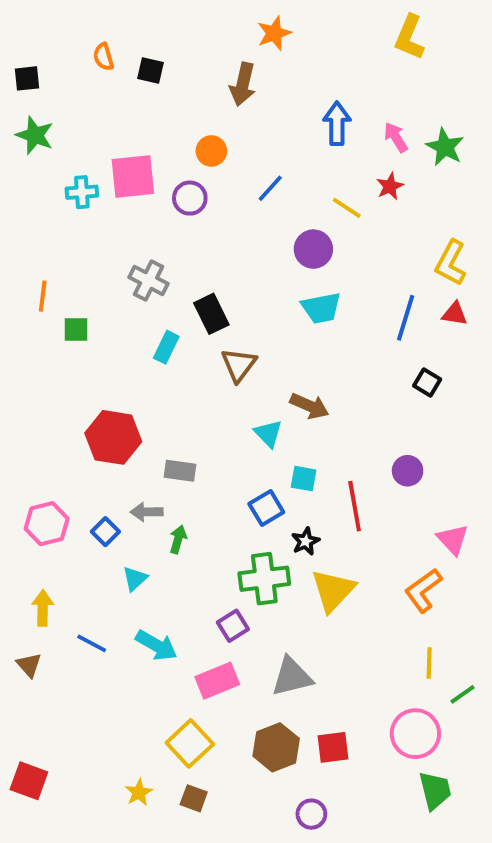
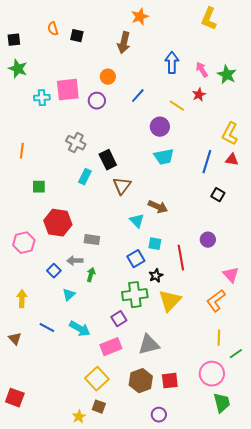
green square: (76, 329) -> (39, 187), moved
pink hexagon: (47, 524) -> (24, 243), moved
yellow arrow: (43, 608) -> (22, 299), moved
yellow star: (139, 792) -> (79, 417), moved

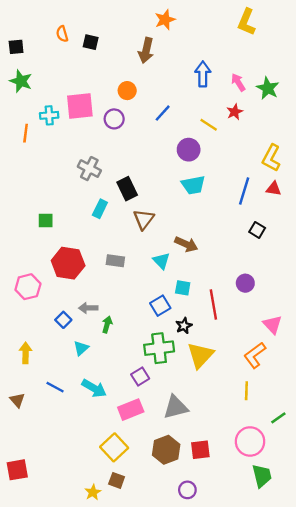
orange line: (22, 151) -> (26, 133), moved
gray rectangle: (92, 240) -> (115, 261), moved
yellow line: (219, 338) -> (246, 391), moved
red square: (15, 398) -> (17, 470), turned -30

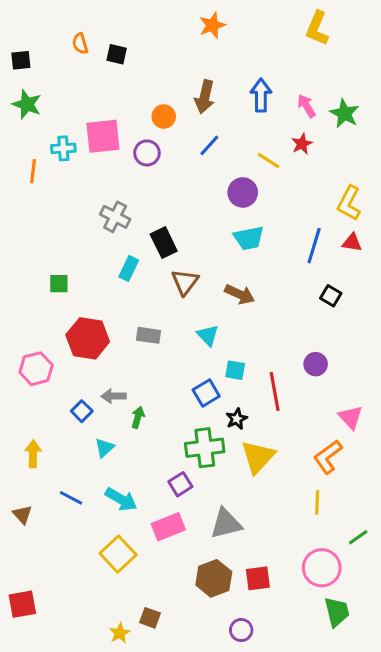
brown arrow: (146, 50) -> (205, 97), moved
brown arrow: (186, 244) -> (240, 294), moved
yellow square: (114, 447) -> (118, 554), moved

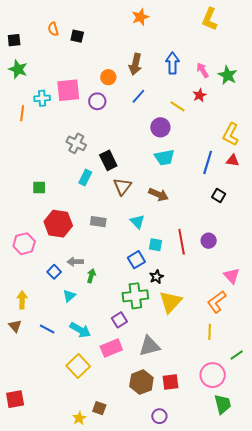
red line: (275, 391) -> (182, 242), moved
brown triangle: (22, 515) -> (15, 326), moved

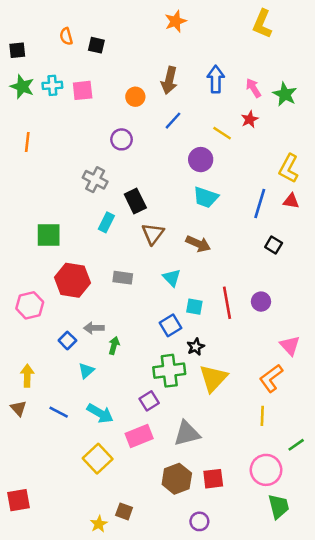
pink square: (68, 90) -> (83, 90), moved, size x0.7
cyan cross: (42, 98) -> (52, 85), moved
purple circle: (97, 101) -> (121, 139), moved
cyan trapezoid: (164, 157) -> (206, 197), turned 30
green square: (39, 188) -> (49, 235), size x1.5

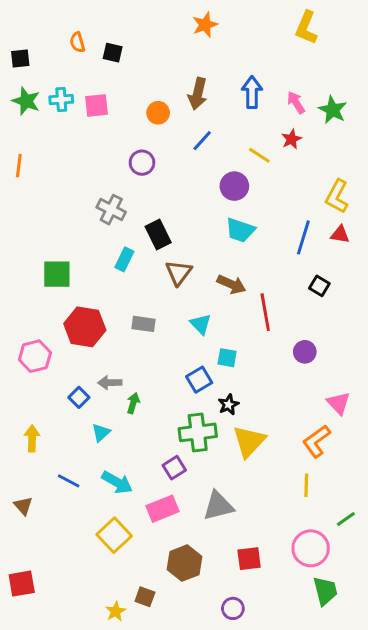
orange line: (27, 142) -> (19, 166), moved
red line: (227, 303) -> (265, 312), moved
brown triangle: (18, 408) -> (23, 506), moved
brown hexagon: (177, 479) -> (185, 563), moved

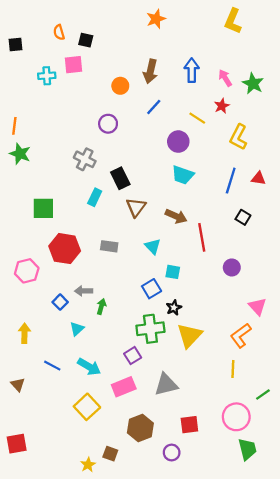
green star: (26, 101) -> (20, 154), moved
pink square: (97, 105) -> (74, 65), moved
yellow L-shape: (337, 196) -> (238, 137), moved
purple circle: (233, 608) -> (172, 453), moved

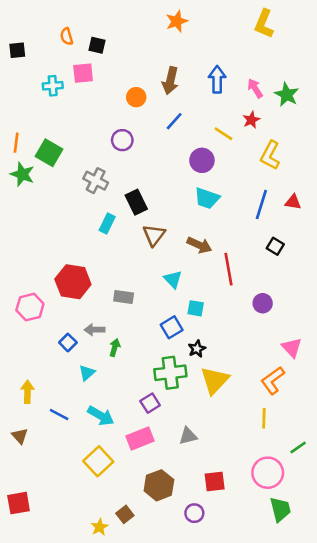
green square: (43, 208) -> (49, 153), moved, turned 30
gray rectangle: (109, 246) -> (124, 297), moved
yellow arrow: (24, 333) -> (27, 392), moved
gray triangle: (166, 385) -> (188, 436), size x0.7
brown square: (110, 454) -> (125, 514), turned 32

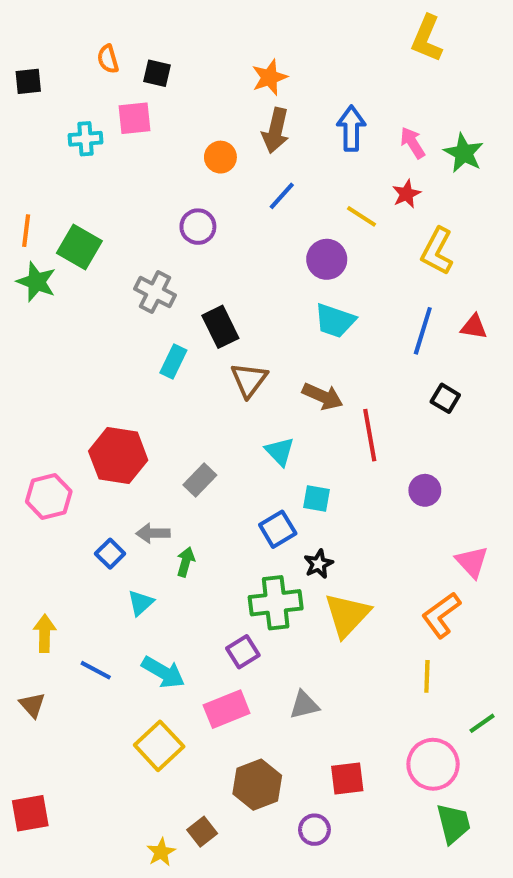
orange star: (177, 21) -> (269, 77), moved
gray rectangle: (124, 297) -> (200, 480), turned -54

